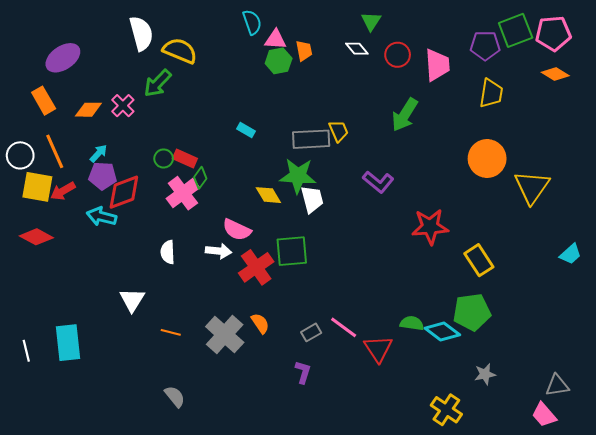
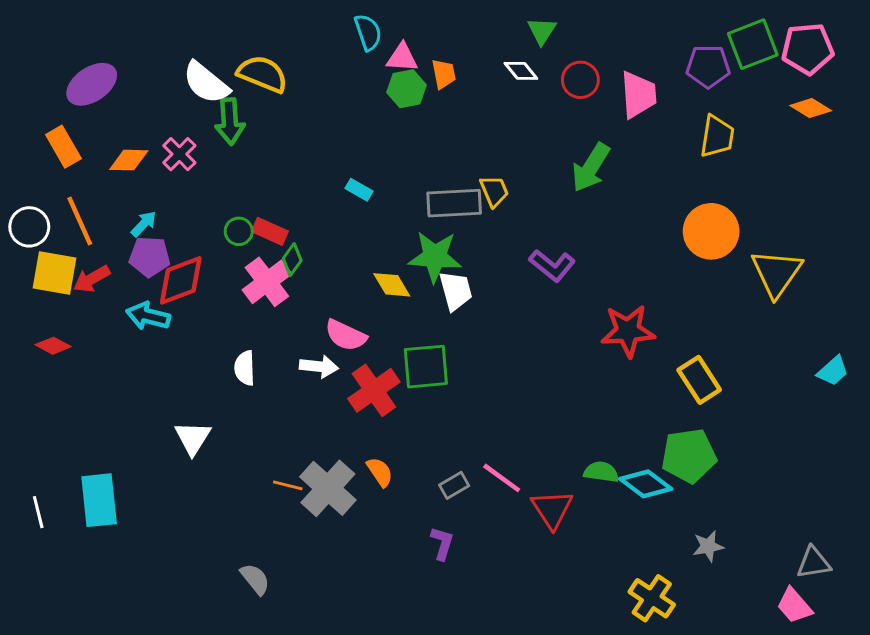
white semicircle: (141, 33) -> (206, 83), moved, turned 144
green arrow: (157, 83) -> (230, 121), turned -48
red diamond: (36, 237) -> (53, 346), size x0.7
orange line: (171, 332) -> (288, 485), moved

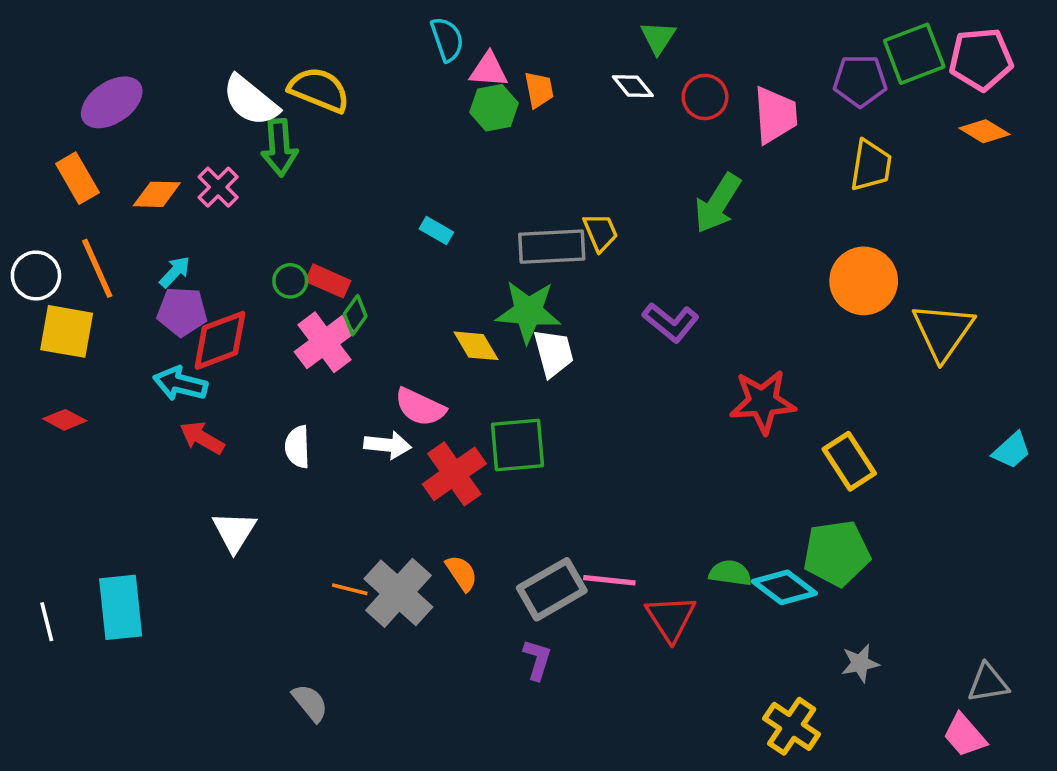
red arrow: (92, 279) -> (202, 438), moved, turned 60
pink line: (502, 478) -> (609, 580), turned -30
gray rectangle: (454, 485) -> (552, 589), size x1.8

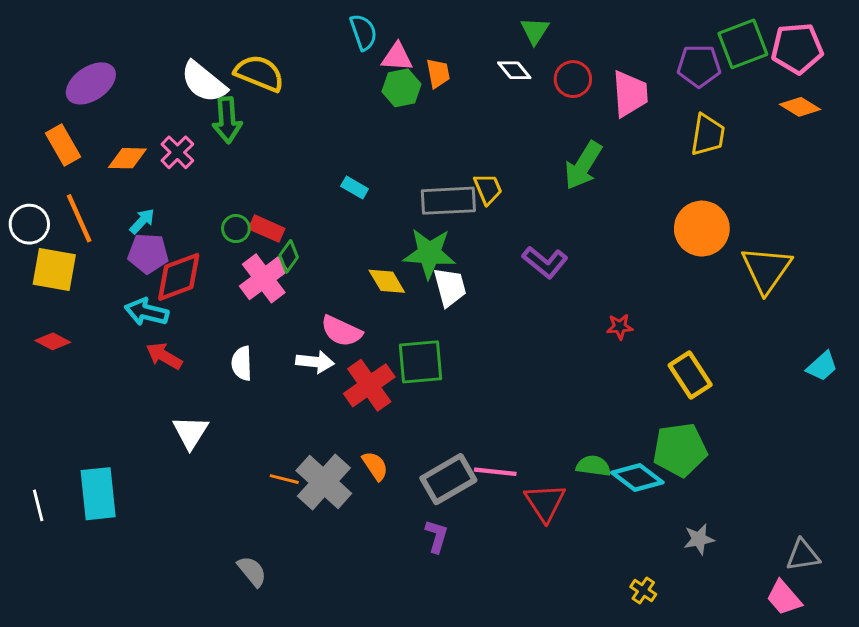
red star: (763, 402) -> (620, 327), size x0.5
yellow cross: (792, 726) -> (643, 590), size x0.6

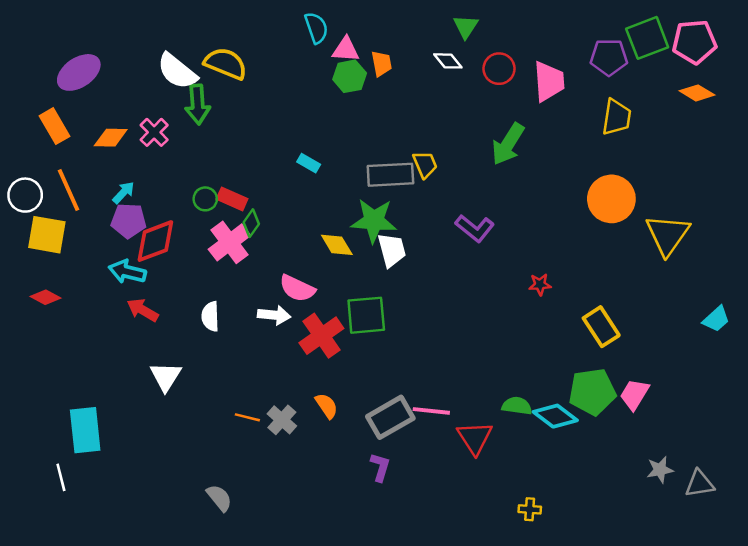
gray cross: (324, 482) -> (282, 420), size x0.6
white line: (38, 505) -> (61, 477), moved
gray star: (699, 539) -> (660, 470), moved
yellow cross: (643, 590) -> (530, 509), moved, turned -30
pink trapezoid: (784, 598) -> (634, 394), moved, turned 72

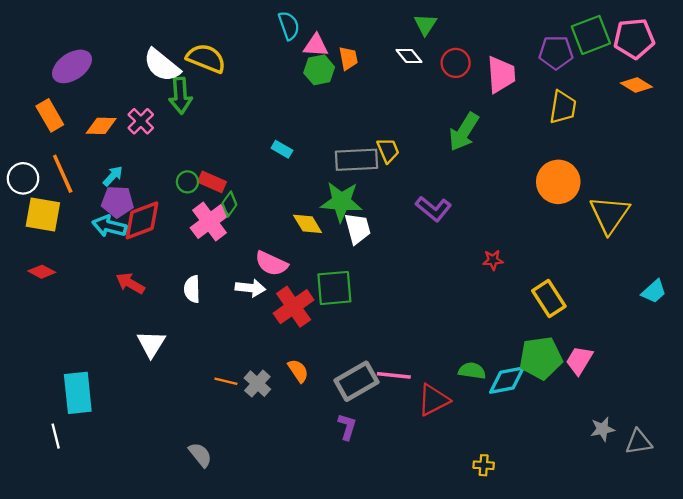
cyan arrow: (127, 272) -> (109, 226), moved
cyan diamond: (555, 416) -> (507, 380), turned -48
red triangle: (475, 438) -> (433, 400), turned 36

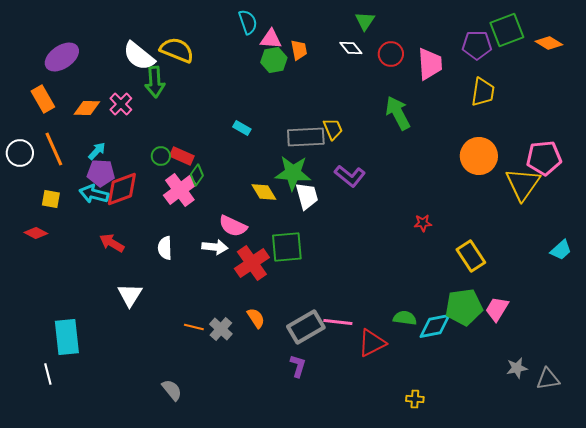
pink pentagon: (634, 38) -> (544, 158), moved
orange diamond: (636, 85) -> (549, 43), moved
green arrow: (464, 132) -> (398, 113), turned 120
purple L-shape: (433, 209) -> (350, 176), moved
yellow square: (43, 215) -> (51, 199), moved, size x0.6

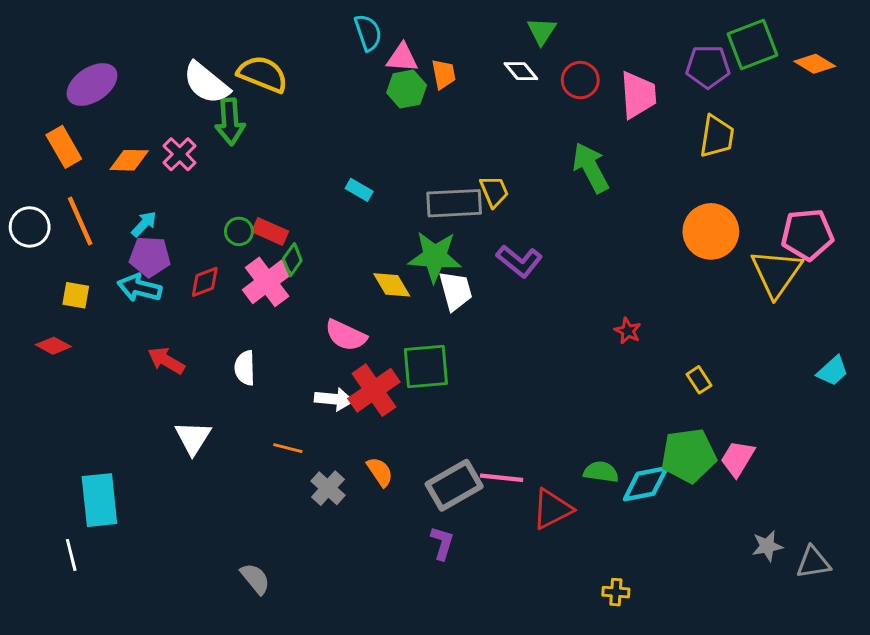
red diamond: (122, 189) -> (205, 282), moved, size x0.6
red star: (423, 223) -> (628, 331), turned 30
white arrow: (215, 247) -> (334, 399), moved
yellow rectangle: (471, 256) -> (699, 380), size x0.6
orange line: (194, 327) -> (288, 448), moved

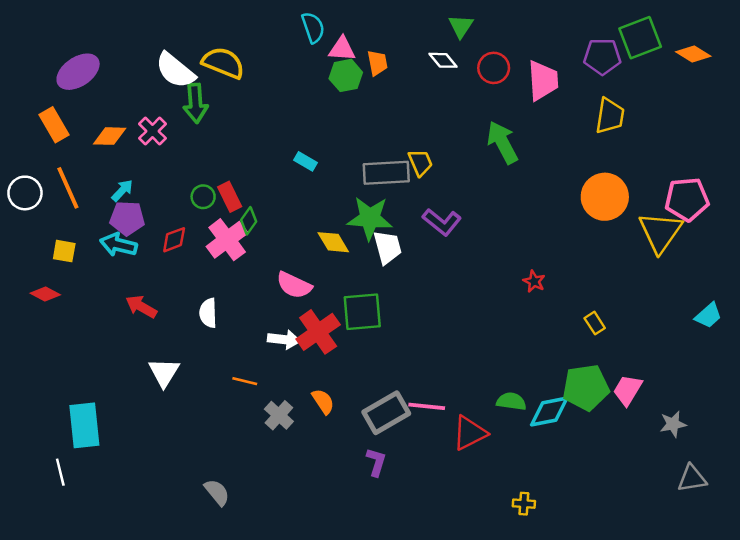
red rectangle: (270, 231) -> (230, 197), turned 40
gray star: (767, 546) -> (673, 424), moved

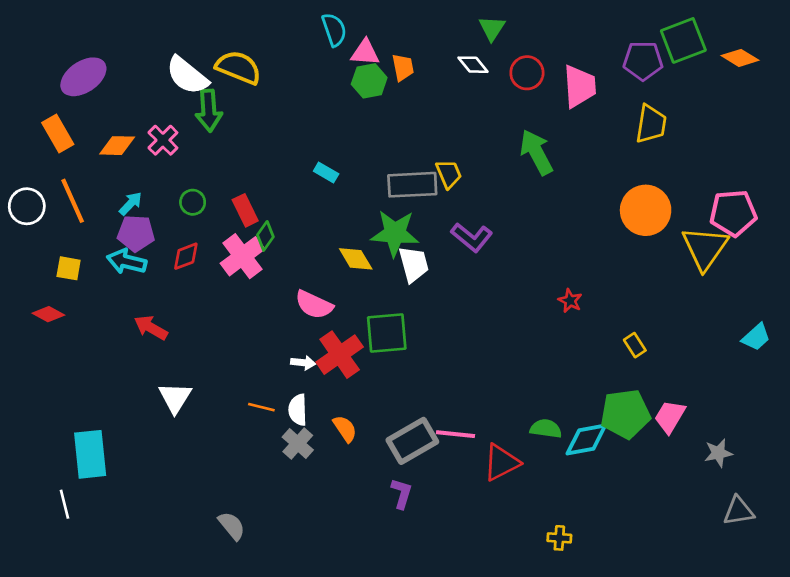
green circle: (203, 197) -> (193, 202), moved
white semicircle: (208, 313) -> (298, 410), moved
white arrow: (284, 339) -> (303, 363), size x0.7

